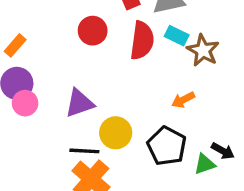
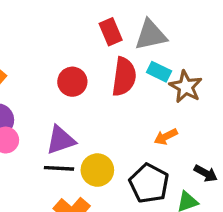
red circle: (93, 31) -> (72, 82), moved
black line: (84, 151) -> (59, 168), moved
black arrow: (223, 151) -> (206, 173), moved

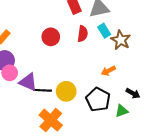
cyan rectangle: (159, 72) -> (104, 31), turned 32
red semicircle: (124, 77) -> (83, 34), size x0.7
purple triangle: (61, 140) -> (28, 82), moved, turned 42

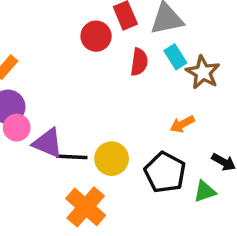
red circle: (51, 37) -> (96, 36), moved

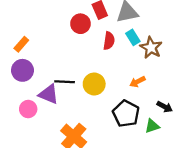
pink circle: (17, 128) -> (28, 109), moved
black line: (72, 157) -> (65, 82), moved
yellow circle: (112, 159) -> (94, 84), moved

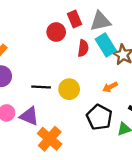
cyan rectangle: (133, 37) -> (106, 45), size x1.5
purple triangle: (49, 94) -> (29, 116), moved

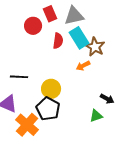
orange arrow: (110, 87) -> (83, 66), moved
yellow circle: (69, 89) -> (51, 89), moved
black pentagon: (99, 117) -> (48, 109), moved

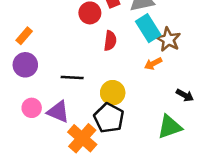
red semicircle: (58, 41) -> (110, 41), moved
black arrow: (107, 99) -> (185, 95), moved
green triangle: (96, 116) -> (170, 127), size x1.5

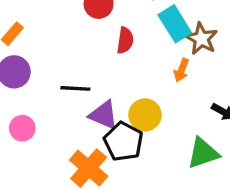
orange arrow: (153, 64) -> (181, 70), turned -42
yellow circle: (113, 93) -> (145, 115), moved
purple triangle: (58, 112) -> (104, 115), moved

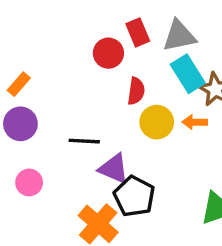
orange arrow: (181, 70) -> (195, 122), turned 70
yellow circle: (145, 115) -> (157, 122), moved

